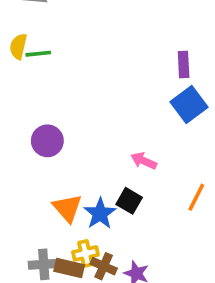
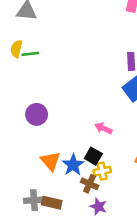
yellow cross: (85, 253) -> (102, 171), moved
brown cross: (104, 266) -> (90, 184), moved

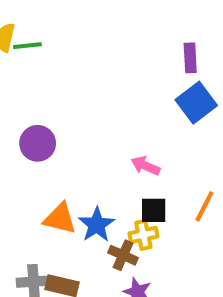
black square: (93, 156) -> (154, 210), moved, turned -30
orange triangle: (50, 161) -> (60, 219), turned -35

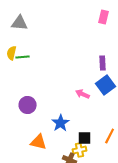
pink arrow: (145, 166) -> (83, 94), moved
blue star: (97, 225) -> (61, 123), moved

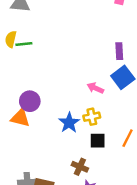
orange triangle: (39, 142) -> (20, 118), moved
yellow cross: (80, 150) -> (92, 117), moved

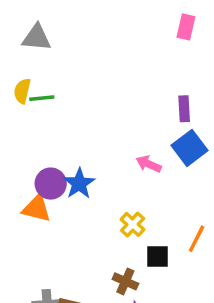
yellow cross: (92, 117) -> (133, 224), moved, turned -35
blue star: (69, 123) -> (79, 184), moved
black square: (98, 141) -> (157, 256), moved

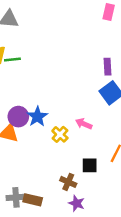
pink arrow: (149, 164) -> (84, 124), moved
yellow cross: (133, 224) -> (60, 134), moved

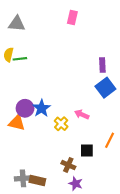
pink rectangle: (109, 12) -> (72, 18), moved

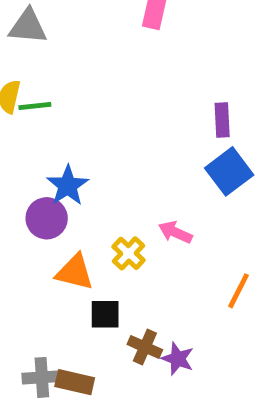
blue star: (42, 108) -> (68, 186), moved
orange triangle: (17, 123) -> (75, 272), moved
black square: (87, 151) -> (105, 314), moved
purple star: (76, 184) -> (178, 359), moved

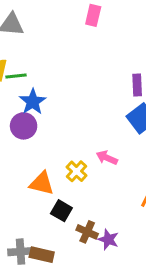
blue star: (68, 186) -> (33, 102), moved
purple circle: (47, 218) -> (24, 126), moved
black square: (105, 314) -> (61, 211), turned 30

